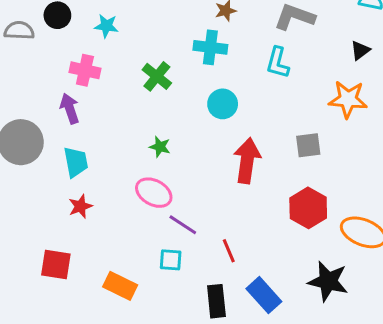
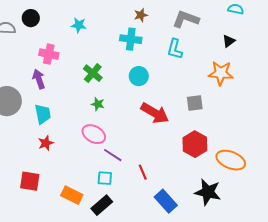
cyan star: (106, 26) -> (79, 25), moved
green cross: (157, 76) -> (93, 73), moved
red arrow: (247, 161) -> (155, 113), turned 112
black rectangle: (216, 301) -> (102, 205), moved, turned 55

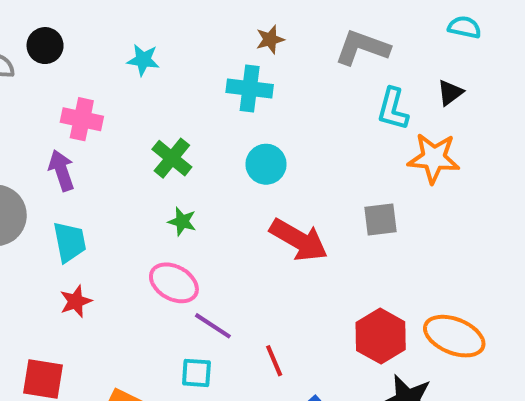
cyan L-shape: (175, 49) -> (393, 109), moved
red hexagon: (195, 144) -> (381, 336), moved

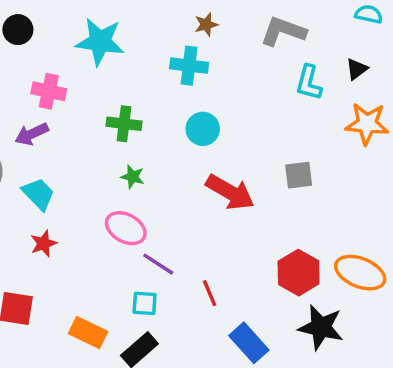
cyan star: (143, 60) -> (100, 42), size x1.8
green cross: (172, 158) -> (124, 124), turned -32
orange star: (434, 158) -> (367, 124), moved
purple arrow: (61, 170) -> (32, 134), turned -96
cyan trapezoid: (70, 242) -> (38, 194), turned -33

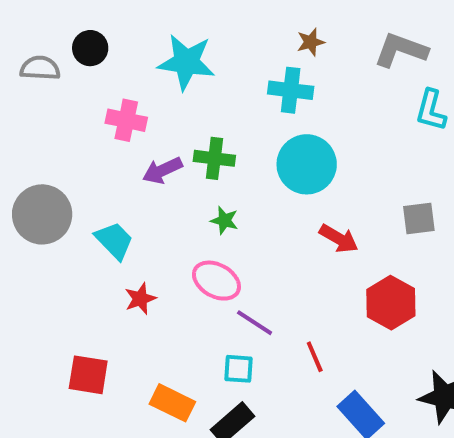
cyan circle: (203, 129) -> (307, 164), size x1.5
purple arrow: (32, 134) -> (162, 170), moved
red arrow: (230, 192) -> (339, 239), size x0.7
red star: (44, 244) -> (140, 299), moved
red hexagon: (299, 273) -> (391, 303), moved

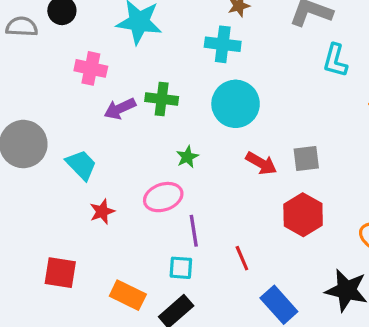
gray square: (419, 218) -> (306, 158), moved
green star: (224, 220) -> (187, 157), moved, turned 30
pink ellipse: (216, 281) -> (163, 197), turned -48
purple line: (255, 323) -> (194, 231), turned 48

